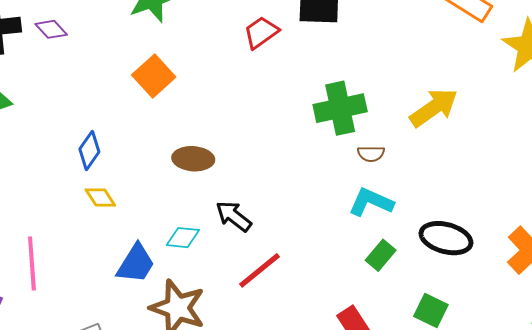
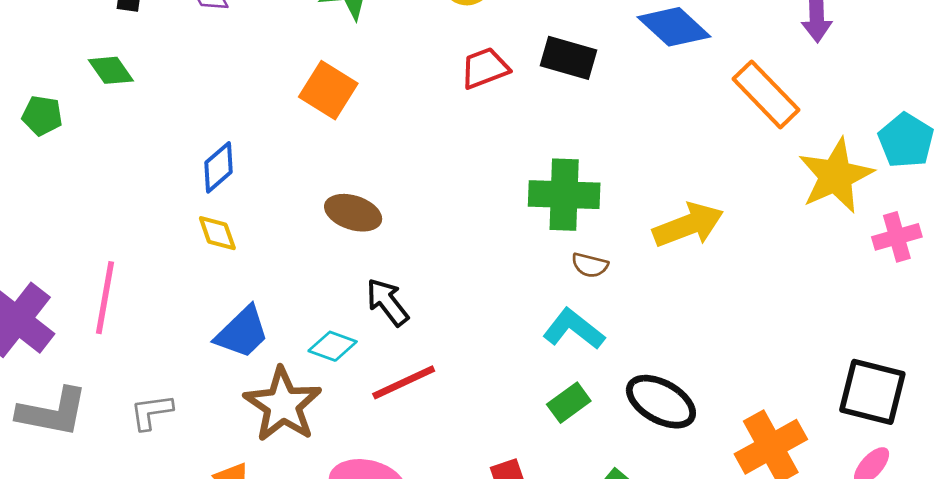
orange square: (154, 76) -> (328, 90), turned -30
cyan diamond: (183, 238) -> (333, 346), moved

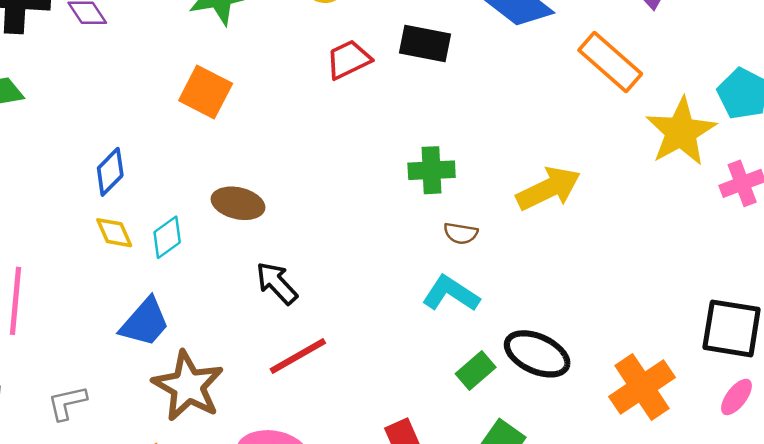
green cross: (564, 195) -> (432, 170), size x0.7
cyan diamond: (333, 346) -> (167, 237), moved, turned -51
green rectangle: (569, 403) -> (476, 370), moved

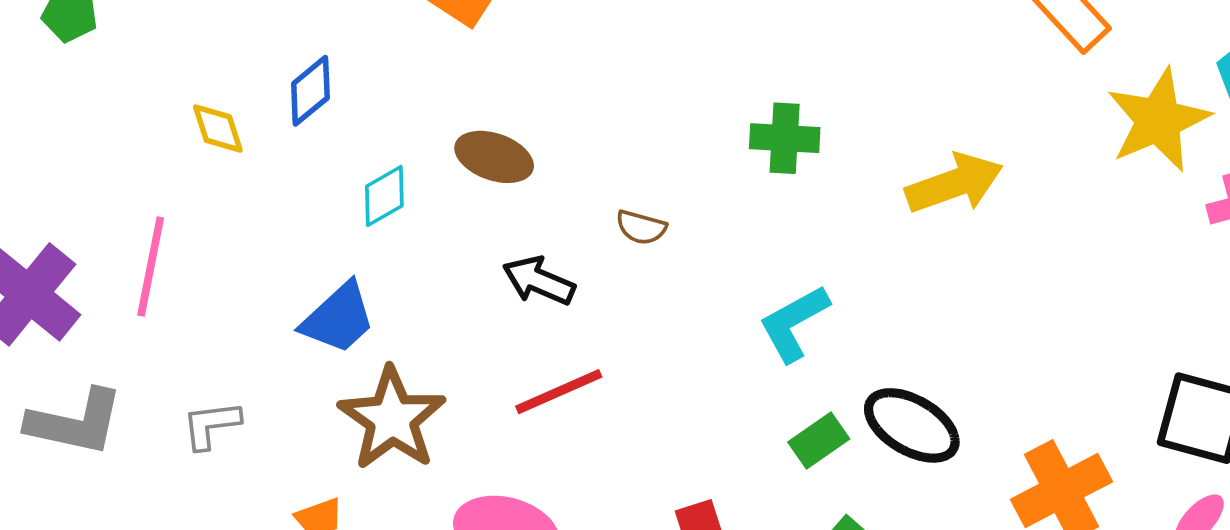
yellow diamond: (114, 233) -> (218, 128), moved
brown semicircle: (461, 233) -> (641, 227), moved
black arrow: (277, 283) -> (539, 281), turned -30
cyan L-shape: (451, 294) -> (794, 323), turned -68

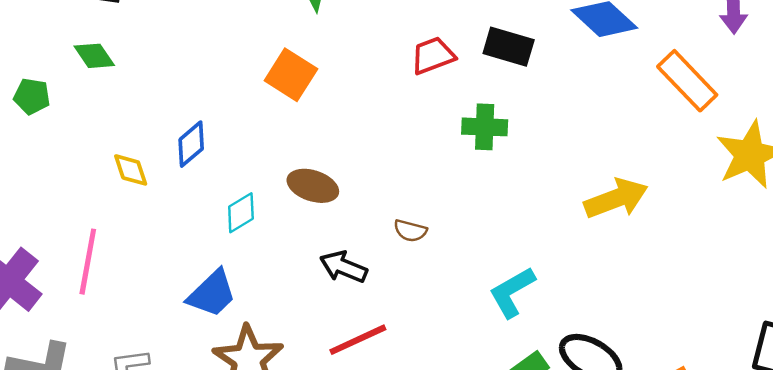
green cross: (785, 138) -> (485, 127), moved

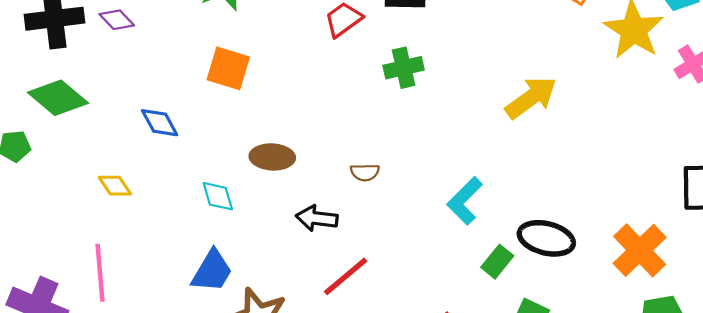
green diamond: (94, 56) -> (58, 98), size x1.6
blue diamond: (191, 144) -> (160, 123), moved, turned -63
cyan diamond: (241, 213) -> (218, 196), turned -60

